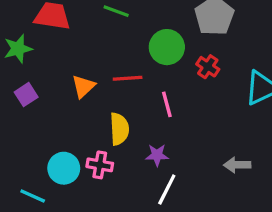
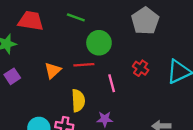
green circle: (167, 47) -> (99, 43), moved
red cross: (208, 67) -> (141, 68), moved

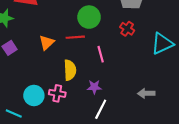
red cross: (141, 68) -> (127, 29), moved

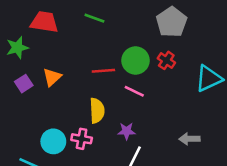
green circle: (89, 17) -> (136, 60), moved
orange triangle: (47, 43) -> (52, 77), moved
pink line: (101, 54) -> (134, 91), turned -49

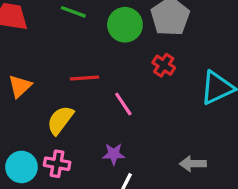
green circle: (136, 60) -> (125, 25), moved
pink line: (134, 91) -> (123, 104), turned 30
yellow semicircle: (97, 111) -> (60, 120), moved, turned -140

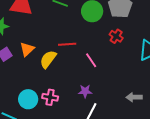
yellow semicircle: (60, 120) -> (48, 59), moved

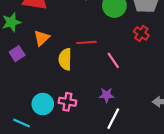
orange triangle: (27, 49) -> (42, 38), moved
yellow semicircle: (48, 59) -> (65, 59), turned -36

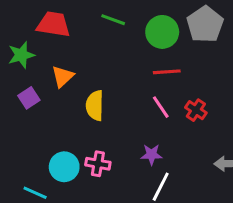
red cross: (141, 33) -> (196, 110), moved
red line: (86, 42) -> (167, 72), moved

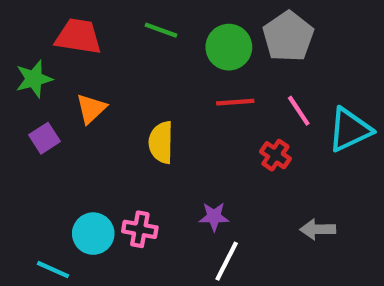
yellow semicircle: (95, 105) -> (161, 142), moved
pink line: (161, 107) -> (299, 111), moved

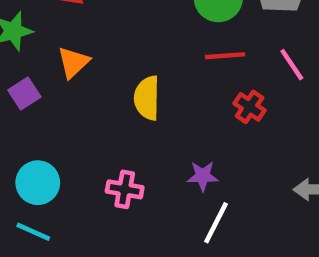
red cross: (275, 155) -> (250, 107), moved
cyan circle: (93, 234) -> (38, 183), moved

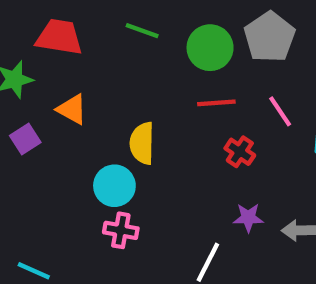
orange triangle: (73, 62) -> (72, 109), turned -48
purple star: (203, 176) -> (248, 218), moved
cyan circle: (38, 183) -> (114, 186), moved

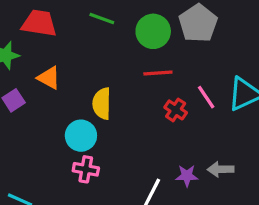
pink line: (280, 111) -> (206, 97), moved
purple star: (248, 218) -> (187, 176), moved

